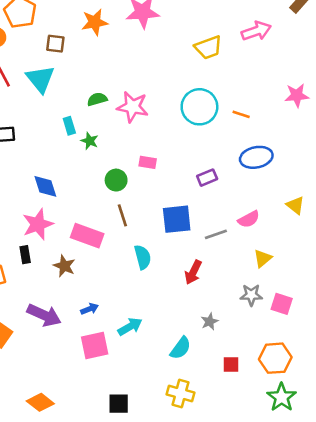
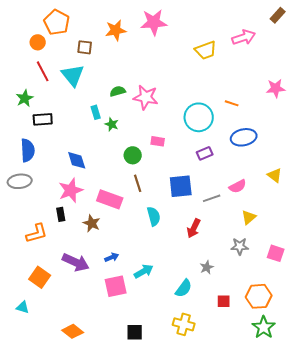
cyan circle: (199, 107) -> (199, 117), moved
pink square: (282, 304) -> (276, 253), moved

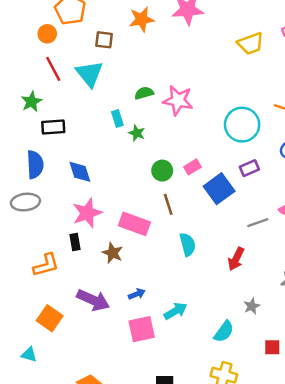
pink rectangle: (158, 141) -> (192, 167), moved, turned -40
blue diamond: (77, 160) -> (80, 172), moved
blue square: (181, 186) -> (219, 189), moved, turned -30

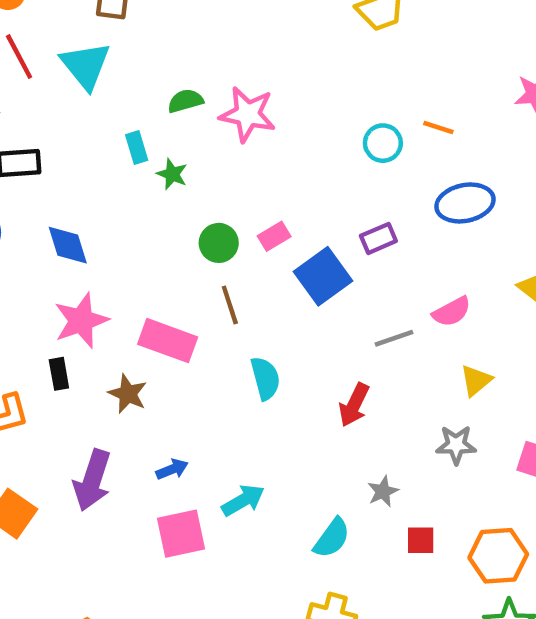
cyan circle: (242, 125) -> (383, 143), moved, size x0.6
purple arrow: (93, 300) -> (92, 480), turned 84
red square: (272, 347) -> (421, 540), moved

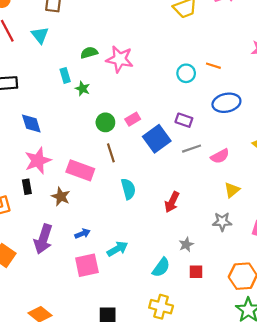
cyan triangle: (86, 65) -> (40, 35), size x0.7
purple rectangle: (378, 238) -> (184, 120), turned 42
gray line: (394, 338) -> (192, 149), moved
red square: (421, 540) -> (196, 272), moved

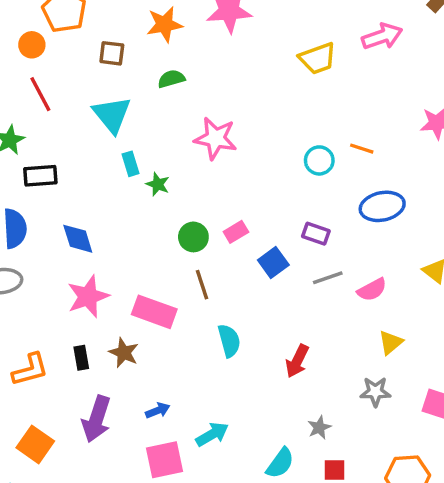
cyan triangle: (40, 35) -> (112, 115), moved, size x1.4
green semicircle: (89, 53) -> (171, 79), moved
blue square: (157, 139) -> (273, 262), size x0.7
black rectangle: (27, 187) -> (81, 358), moved

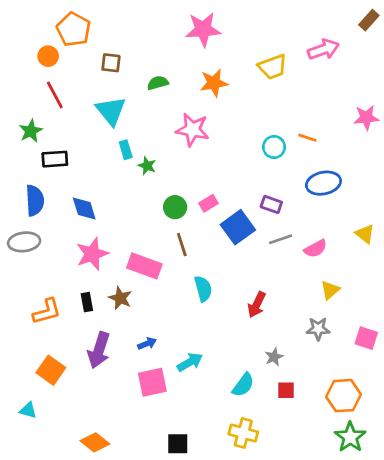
orange star: (165, 24) -> (214, 83), moved
blue square: (273, 262) -> (238, 227), size x1.4

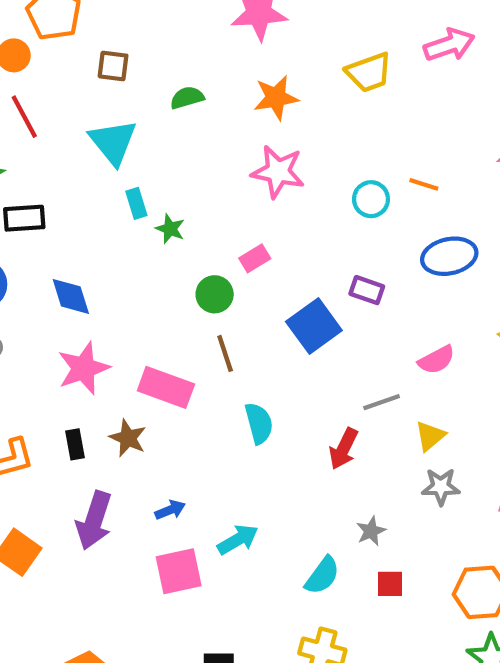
pink star: (192, 130) -> (278, 172), moved
pink rectangle: (209, 203) -> (255, 258), moved
gray line: (281, 239) -> (382, 402), moved
yellow triangle: (330, 290) -> (430, 436), moved

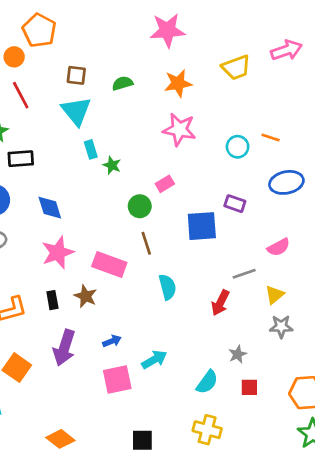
brown square: (113, 66) -> (76, 75), moved
blue square: (314, 326) -> (202, 226), turned 32

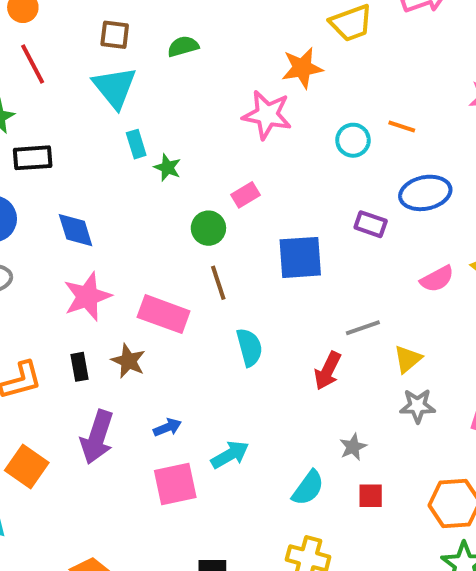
orange star: (178, 83) -> (302, 68), moved
purple rectangle: (235, 204) -> (371, 224), moved
pink semicircle: (279, 247) -> (437, 279), moved

